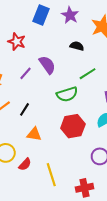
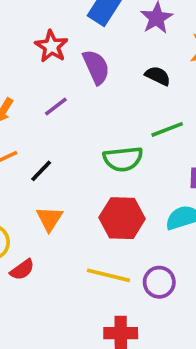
purple semicircle: (47, 65) -> (96, 67), moved
orange triangle: (34, 134) -> (50, 219), turned 42
yellow line: (51, 175) -> (108, 275), moved, turned -70

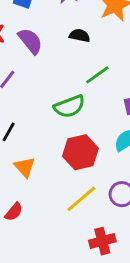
yellow line: (108, 275) -> (81, 199), turned -40

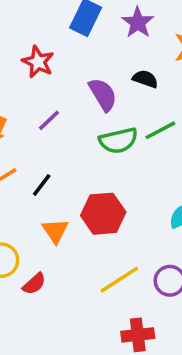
purple semicircle: (30, 41) -> (103, 95), moved
green semicircle: (69, 106) -> (118, 141), moved
red hexagon: (80, 152) -> (103, 214), moved

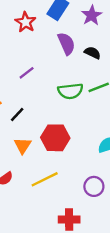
red star: (38, 62) -> (26, 22), moved
purple semicircle: (103, 95) -> (66, 44), moved
yellow line: (119, 280) -> (45, 179), moved

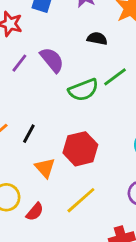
purple semicircle: (66, 44) -> (52, 60), moved
purple line: (27, 73) -> (19, 63), moved

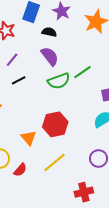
black semicircle: (97, 39) -> (49, 32), moved
purple semicircle: (52, 60) -> (50, 56), moved
black line: (29, 134) -> (19, 80), moved, turned 32

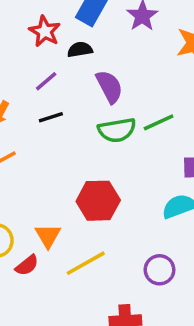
black semicircle: (49, 32) -> (80, 50), moved, turned -32
orange triangle: (29, 138) -> (48, 236), moved

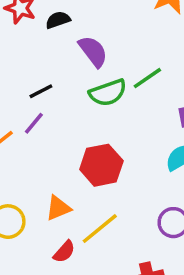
purple line: (46, 81) -> (34, 123), moved
orange triangle: (48, 236) -> (58, 208), turned 48
red semicircle: (27, 265) -> (64, 252), moved

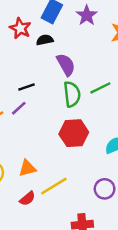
green semicircle: (108, 93) -> (72, 94), turned -85
red hexagon: (101, 165) -> (74, 133), moved

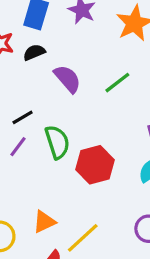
green line: (100, 88) -> (117, 83), moved
green semicircle: (72, 94) -> (57, 142), moved

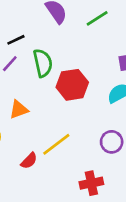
orange triangle: (44, 222) -> (19, 110), moved

